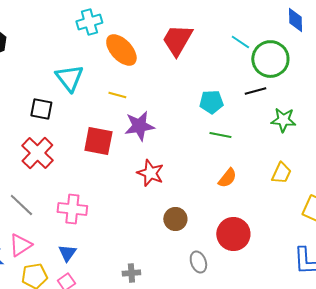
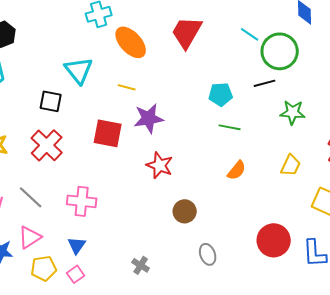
red circle: (233, 234) -> (274, 240), moved
gray cross: (131, 273) -> (141, 265), turned 36

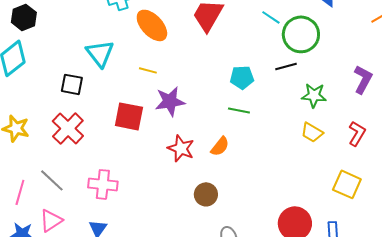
green line: (230, 127) -> (239, 110), moved
yellow trapezoid: (291, 165) -> (312, 132), moved, turned 95
orange semicircle: (237, 170) -> (220, 146), moved

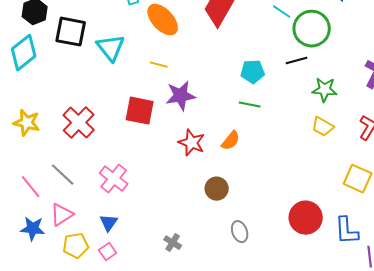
black square: (72, 84) -> (71, 32), moved, size x1.4
pink cross: (103, 184) -> (114, 179), turned 32
pink line: (20, 192) -> (31, 187), turned -55

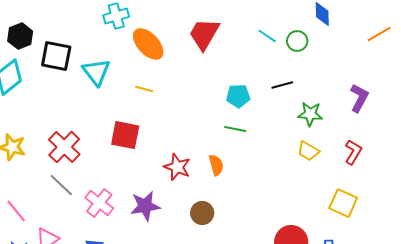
green circle: (312, 29) -> (297, 41), moved, size x0.6
purple star: (181, 96) -> (145, 206), moved
orange semicircle: (231, 141) -> (216, 165), turned -55
gray line: (63, 175) -> (61, 185), moved

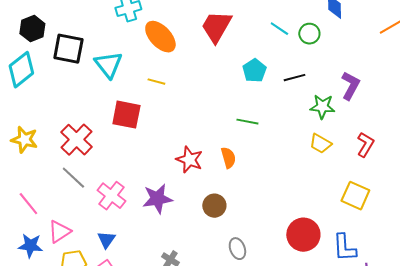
cyan pentagon: (238, 96) -> (254, 71), moved, turned -30
purple L-shape: (359, 98) -> (350, 86), moved
red square: (125, 135) -> (126, 115), moved

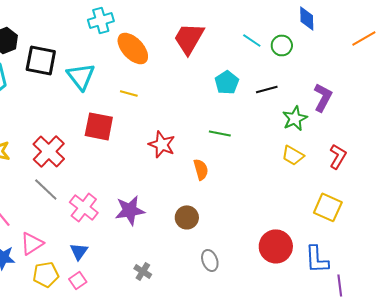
green star: (322, 107) -> (295, 118), turned -30
red star: (189, 160) -> (162, 144), moved

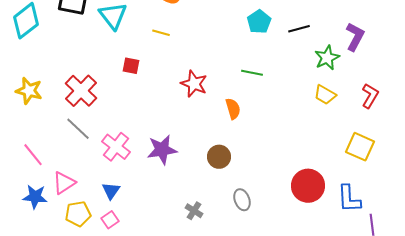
red square: (99, 126) -> (131, 66), size x0.6
gray cross: (143, 271) -> (194, 211), moved

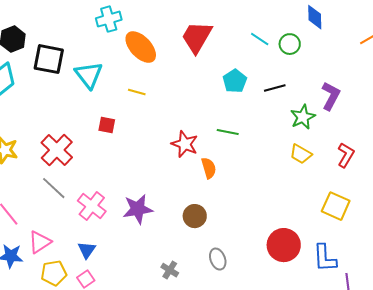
red star: (194, 84) -> (185, 144), moved

